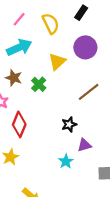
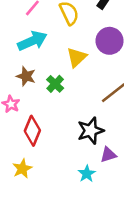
black star: (69, 124) -> (91, 131), size x1.5

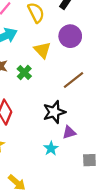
yellow triangle: (77, 57) -> (42, 50), turned -30

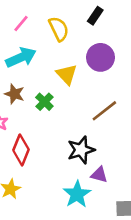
purple triangle: (69, 132) -> (99, 175), turned 32
cyan star: (51, 148) -> (77, 194), size x1.5

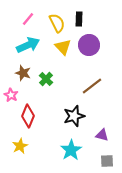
black rectangle: (95, 16) -> (79, 19), moved, turned -32
yellow triangle: (67, 74) -> (63, 47), moved
purple triangle: (99, 175) -> (102, 135), moved

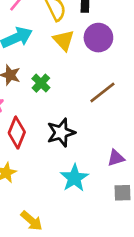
black star: (74, 116) -> (61, 133), moved
purple triangle: (102, 135) -> (116, 158), turned -32

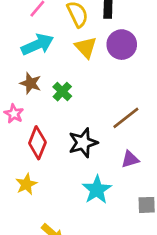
brown line: (102, 92) -> (126, 118), moved
purple triangle: (116, 158) -> (130, 159), moved

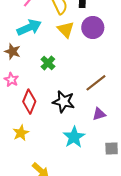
brown star: (30, 83) -> (12, 51), moved
black star: (83, 143) -> (64, 102), turned 30

